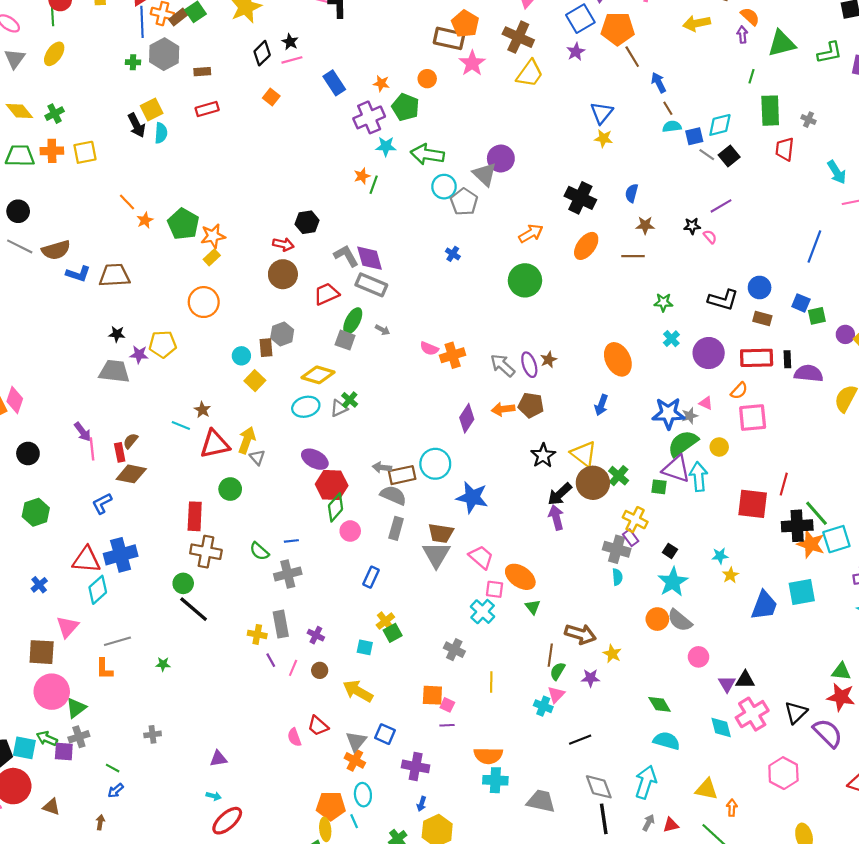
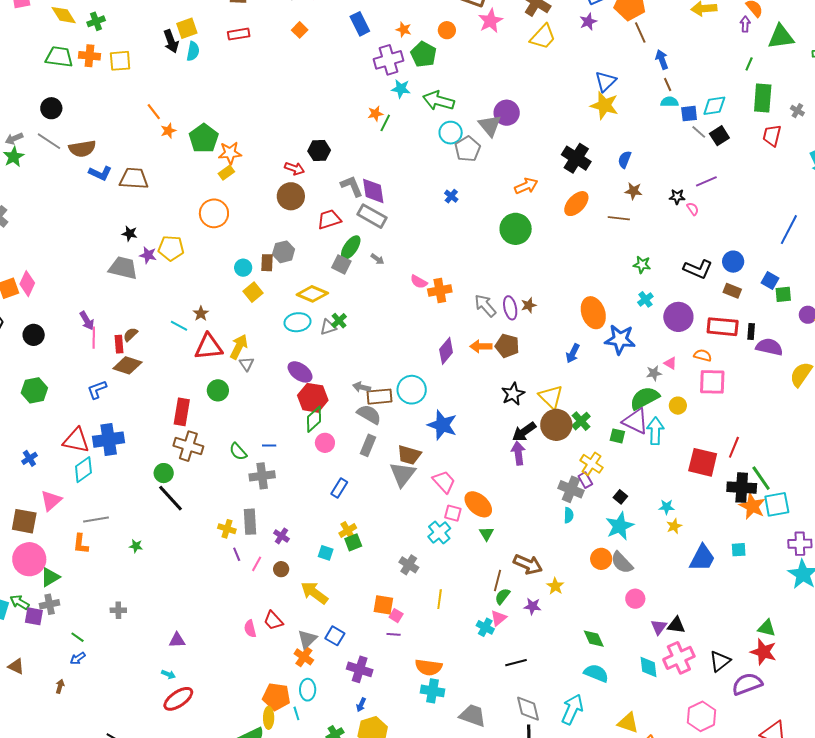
yellow star: (604, 138) -> (604, 105), size x1.6
orange semicircle: (739, 391) -> (703, 355), turned -126
blue star: (668, 413) -> (620, 339), moved
cyan square: (802, 592) -> (739, 550), size x0.6
purple semicircle: (828, 733) -> (747, 684), turned -72

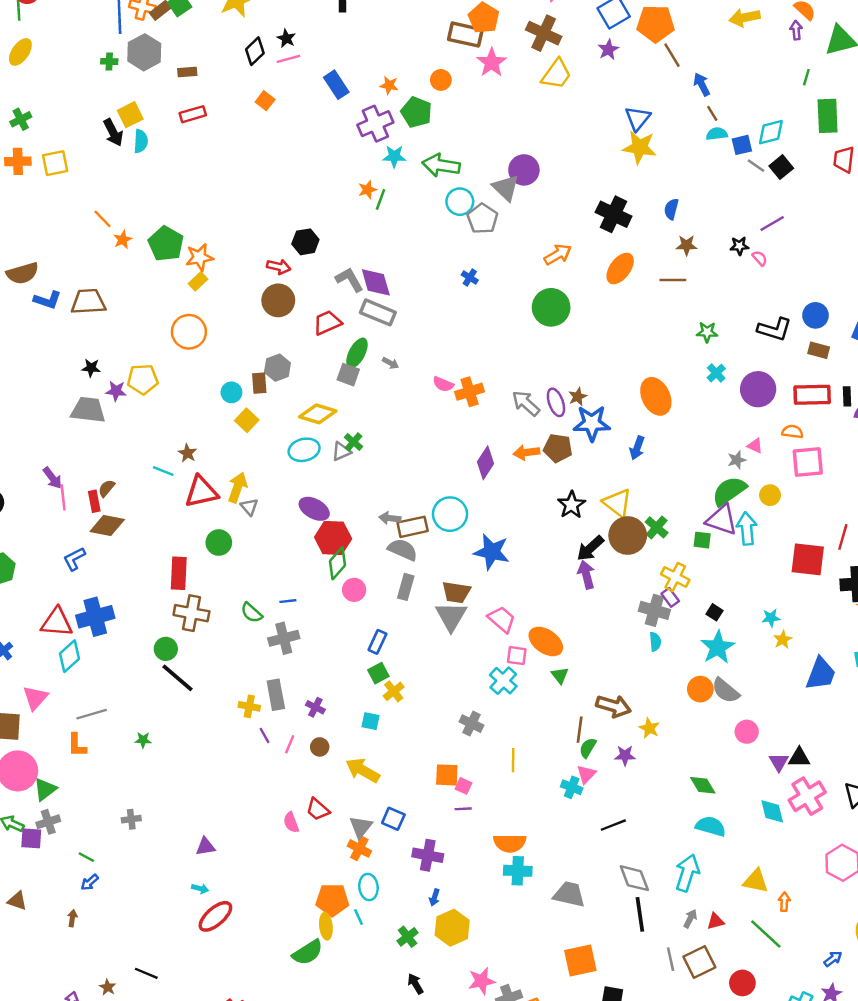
blue star: (620, 339) -> (592, 423), moved
green square: (353, 542) -> (378, 673), moved

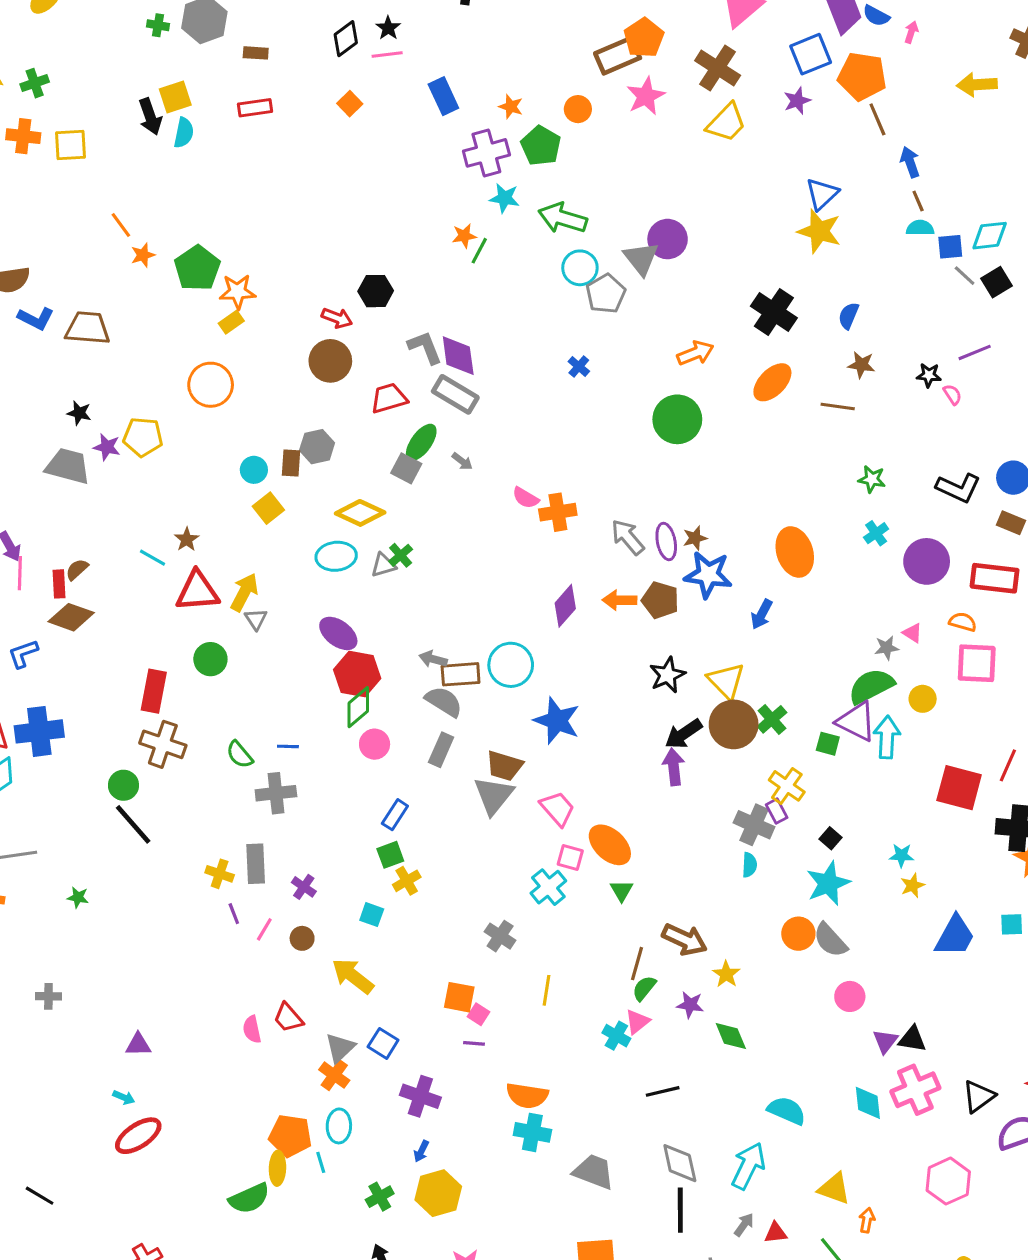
brown rectangle: (465, 35) -> (618, 56), turned -44
green diamond: (703, 785) -> (731, 1036), moved

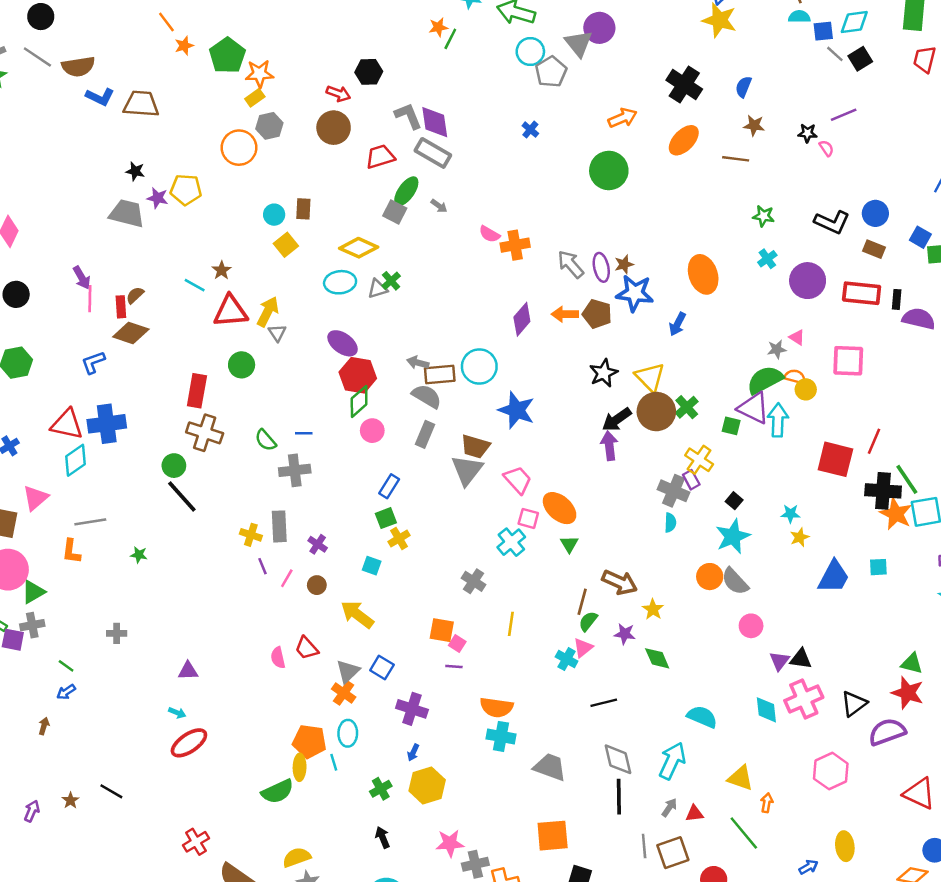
gray hexagon: (317, 447) -> (269, 126), moved
orange semicircle: (963, 622) -> (795, 377), moved

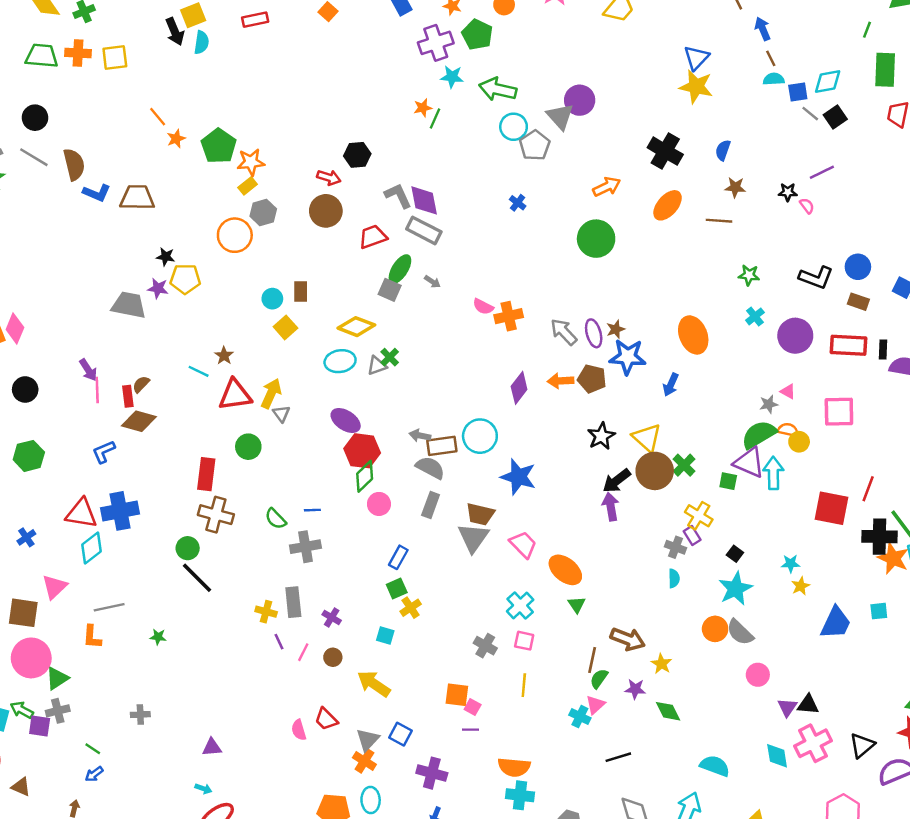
brown semicircle: (78, 66) -> (74, 164), turned -92
black star: (135, 171) -> (166, 257), moved
gray cross: (674, 491) -> (675, 547), size x0.7
pink square: (528, 518) -> (524, 641), moved

